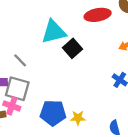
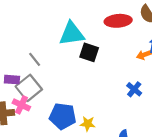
black square: (72, 48) -> (89, 52), turned -36
gray square: (17, 89) -> (29, 88), turned 30

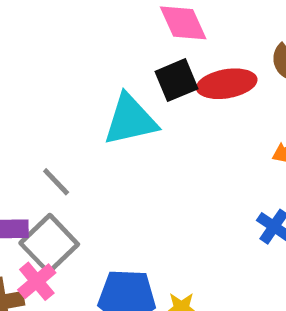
black square: (89, 52) -> (177, 80), moved, turned -36
pink cross: (21, 105) -> (37, 281), turned 30

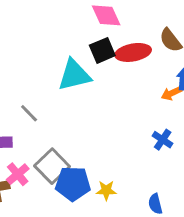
gray square: (49, 244) -> (52, 166), moved

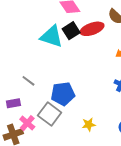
cyan triangle: (74, 75) -> (52, 37), moved, turned 40
blue pentagon: (73, 184) -> (63, 94), moved

